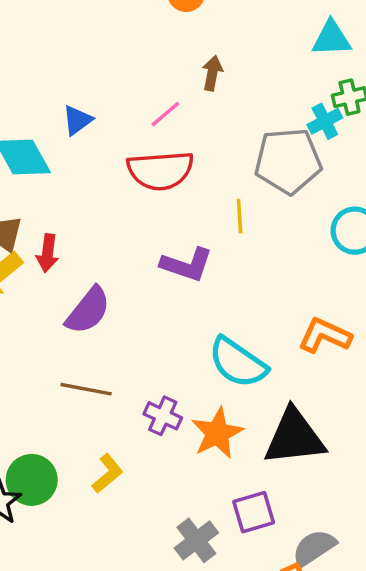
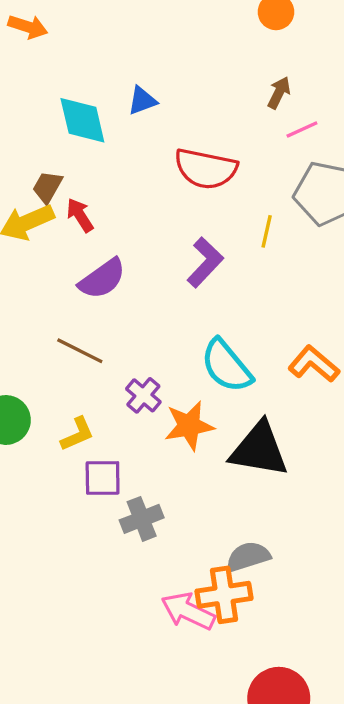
pink line: (165, 114) -> (302, 130), moved
red arrow: (47, 253) -> (80, 215), turned 124
purple L-shape: (187, 265) -> (205, 262), turned -81
purple square: (254, 512) -> (103, 478), moved

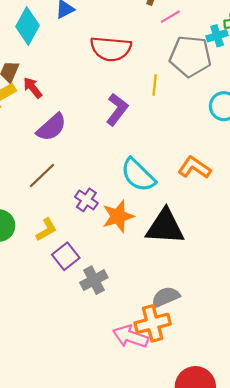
cyan diamond: (82, 120) -> (28, 26), turned 48
brown line: (80, 351) -> (42, 175), turned -64
purple square: (103, 478) -> (66, 256), turned -32

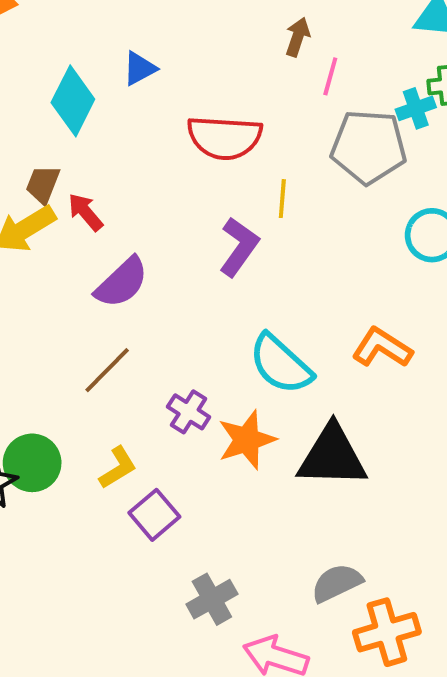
pink line: (170, 17) -> (330, 76), turned -42
yellow line: (155, 85) -> (282, 199), moved
gray cross: (94, 280) -> (212, 599), moved
orange cross: (153, 323) -> (387, 632), moved

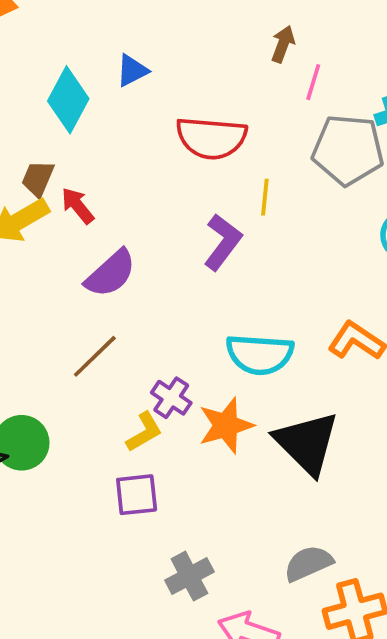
cyan semicircle: (281, 364) -> (260, 354), turned -40
black triangle: (332, 456) -> (307, 443), turned 42
yellow L-shape: (118, 468) -> (144, 432), moved
purple square: (154, 515) -> (137, 495), turned 33

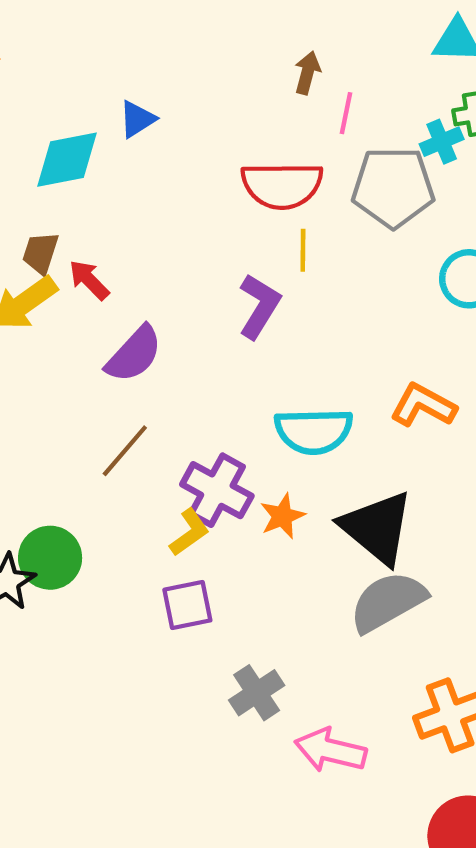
cyan diamond: (68, 100) -> (67, 160), turned 56
red semicircle: (211, 138) -> (282, 185), moved
purple cross: (171, 398) -> (217, 490), size x1.5
orange star: (226, 425) -> (282, 516), size x0.7
gray semicircle: (308, 563) -> (388, 602), moved, size x1.4

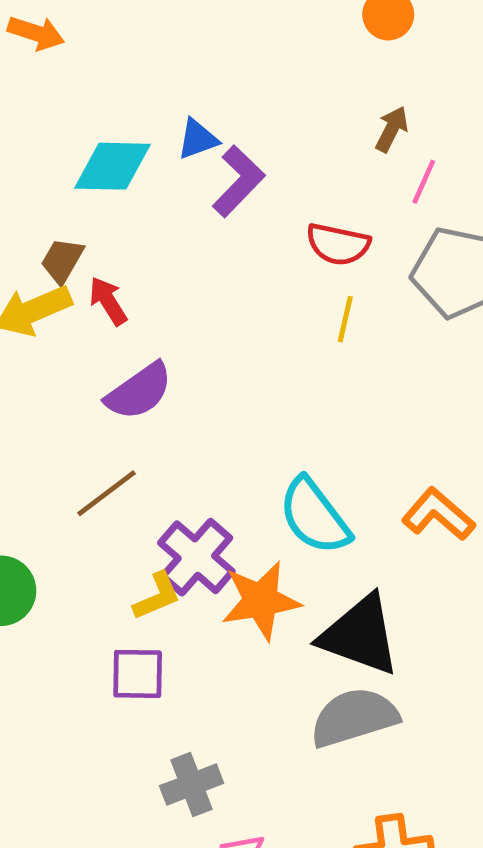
red semicircle: (282, 185) -> (338, 244), size x0.7
purple L-shape: (259, 306) -> (239, 181), moved
cyan semicircle: (314, 431) -> (314, 516), turned 42
orange star: (282, 516) -> (261, 601), size x1.6
black triangle: (377, 528) -> (360, 635), turned -32

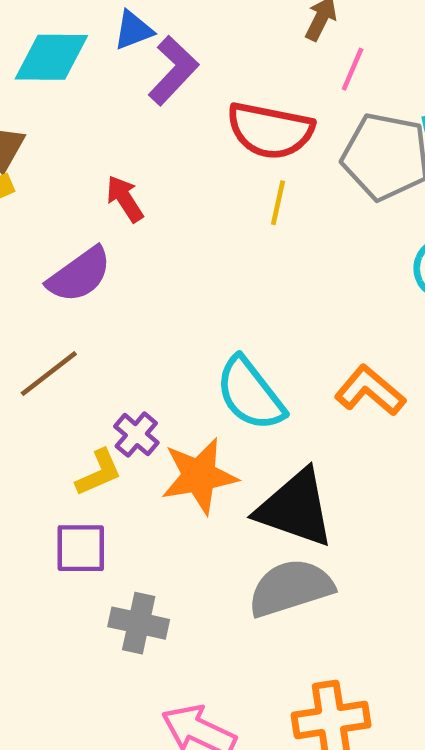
red semicircle: (338, 244) -> (270, 130), size x1.4
red arrow: (108, 301) -> (125, 199), moved
purple cross: (196, 557) -> (136, 435), size x0.6
gray cross: (192, 785) -> (139, 623), moved, turned 34

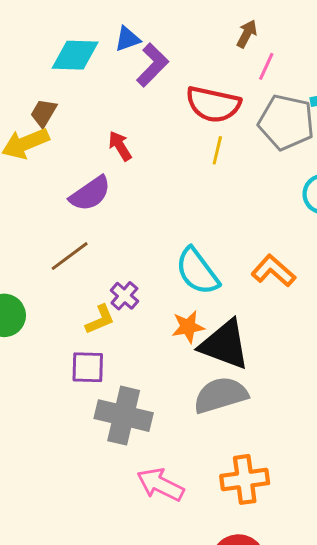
orange star: (199, 476) -> (188, 327), moved, size x0.7
gray cross: (139, 623) -> (124, 416), size x1.5

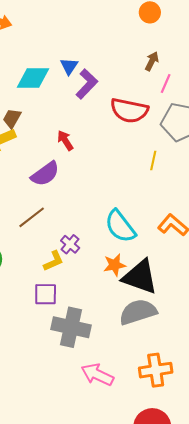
blue triangle: (127, 39) -> (69, 66), turned -36
yellow line: (217, 150) -> (153, 160), moved

